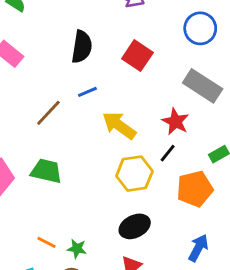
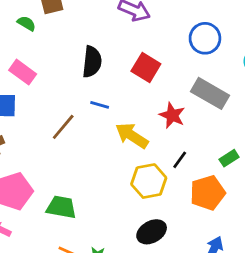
blue line: (87, 92) -> (100, 105), turned 42
red star: (175, 122) -> (172, 115), moved
green trapezoid: (46, 171) -> (61, 207), moved

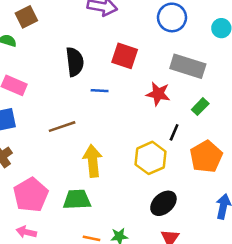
blue line: (100, 105) -> (100, 91), moved
brown line: (63, 127) -> (62, 127), turned 44
yellow arrow: (132, 136) -> (93, 161), moved, turned 64
green rectangle: (229, 158) -> (200, 107), moved

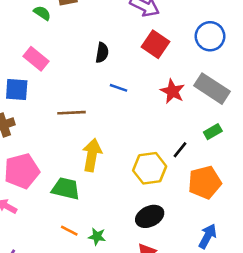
red square: (125, 56) -> (155, 44), moved
black semicircle: (75, 62) -> (102, 53), size x0.7
red star: (158, 94) -> (172, 91), moved

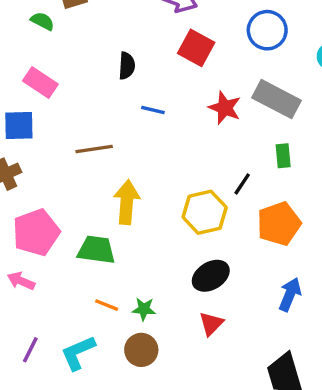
green rectangle: (213, 132) -> (283, 156), turned -60

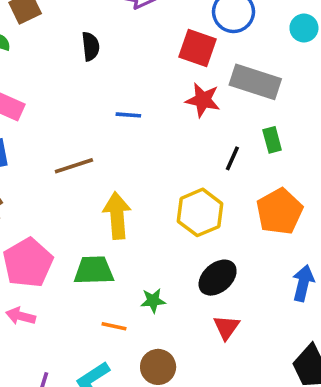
red square: (196, 48) -> (197, 48), moved
black semicircle: (127, 66) -> (91, 46), moved
black line: (242, 184) -> (232, 158), moved
green star: (144, 309) -> (153, 301), moved

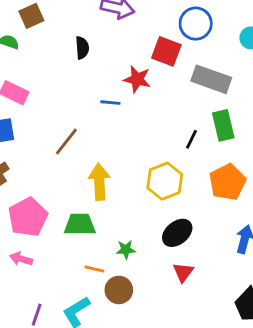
red star: (203, 100) -> (137, 79), moved
green rectangle: (272, 140) -> (223, 125), size x1.5
brown line: (74, 166) -> (66, 142), turned -36
brown circle: (158, 367) -> (119, 290), moved

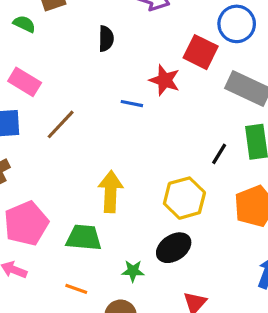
brown line: (66, 142) -> (61, 124), moved
black ellipse: (177, 233) -> (174, 248), moved
orange line: (94, 269) -> (76, 289), moved

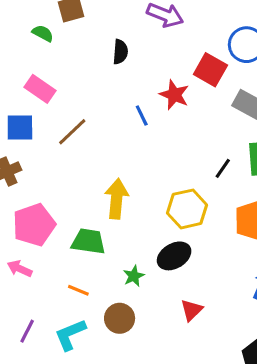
blue line: (132, 104) -> (142, 115), turned 50
green star: (133, 271) -> (134, 276), turned -30

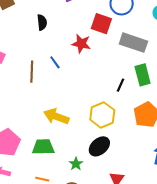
blue line: (142, 115) -> (55, 62), moved
brown line: (72, 132) -> (32, 72), moved, turned -35
yellow arrow: (117, 199) -> (56, 116), turned -65

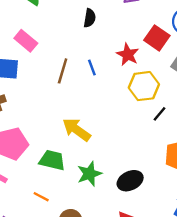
yellow hexagon: (102, 115) -> (144, 86), moved
black ellipse: (99, 146) -> (130, 181), moved
green star: (76, 164) -> (89, 174), moved, size x1.5

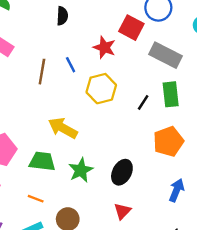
yellow hexagon: (144, 86) -> (101, 89), moved
black ellipse: (130, 181) -> (122, 172), turned -30

